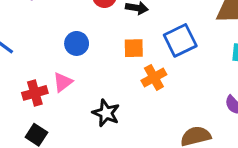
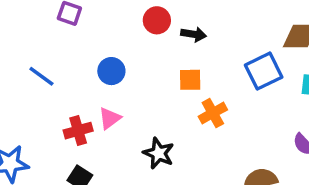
blue square: (180, 40) -> (264, 71), moved
blue circle: (77, 43) -> (111, 71), moved

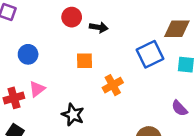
blue circle: (111, 71) -> (28, 54), moved
orange square: (190, 80) -> (84, 61), moved

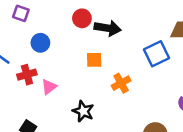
black arrow: (99, 27) -> (108, 28), size x1.5
blue circle: (28, 54) -> (40, 43), moved
red cross: (14, 98) -> (27, 75), moved

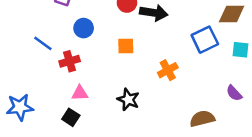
orange square: (94, 60) -> (126, 46), moved
pink triangle: (49, 87) -> (80, 93), moved, turned 35

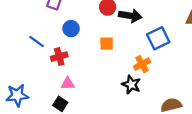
blue square: (205, 40) -> (158, 38), moved
black star: (128, 99) -> (131, 85), moved

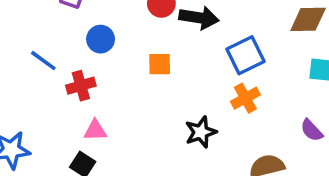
orange cross: (142, 64) -> (245, 98), moved
black star: (131, 85) -> (201, 132), turned 30

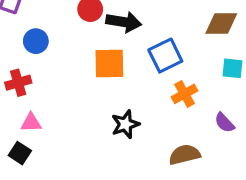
orange square: (160, 64) -> (109, 64), moved, size x1.5
orange cross: (245, 98) -> (185, 94), moved

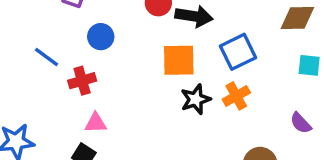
orange cross: (185, 94) -> (236, 96), moved
black star: (125, 124) -> (196, 99), moved

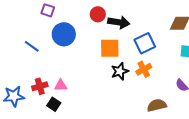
blue circle: (101, 37) -> (64, 34), size x1.5
red cross: (82, 81) -> (40, 86), moved

